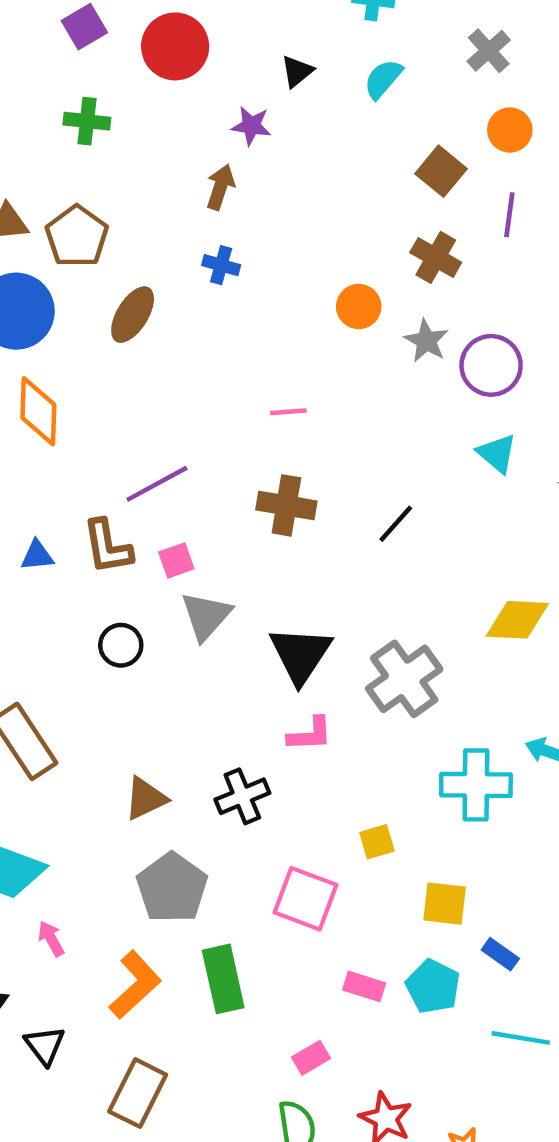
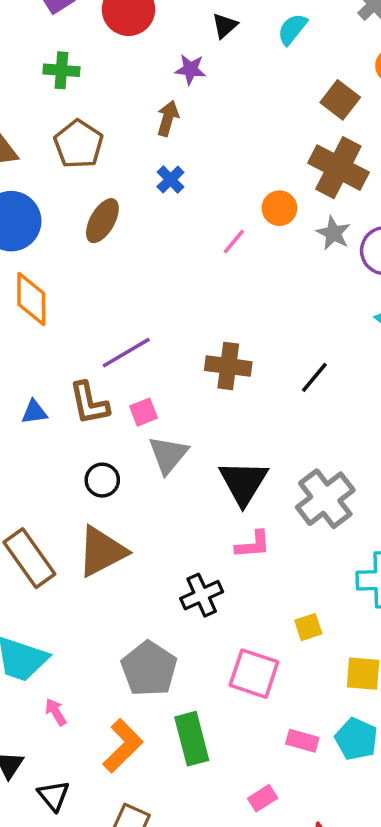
brown pentagon: (77, 236) -> (79, 144), moved
brown cross: (436, 257) -> (338, 168), size x1.5
blue cross: (221, 265) -> (170, 180), turned 32
pink line: (288, 412) -> (234, 242), moved, turned -44
brown triangle: (146, 798) -> (102, 552), moved, size x1.5

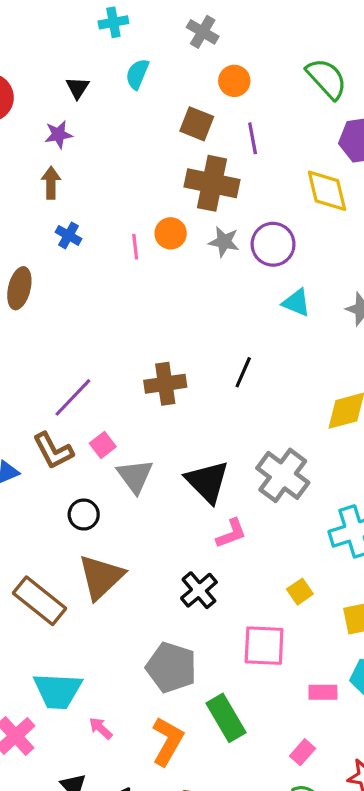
pink line: (234, 242) -> (135, 247), moved, turned -30

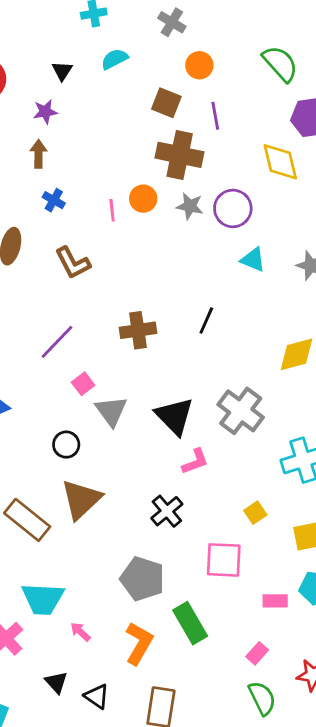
cyan semicircle: (137, 74) -> (115, 59), turned 40
brown L-shape: (53, 451) -> (73, 263), moved

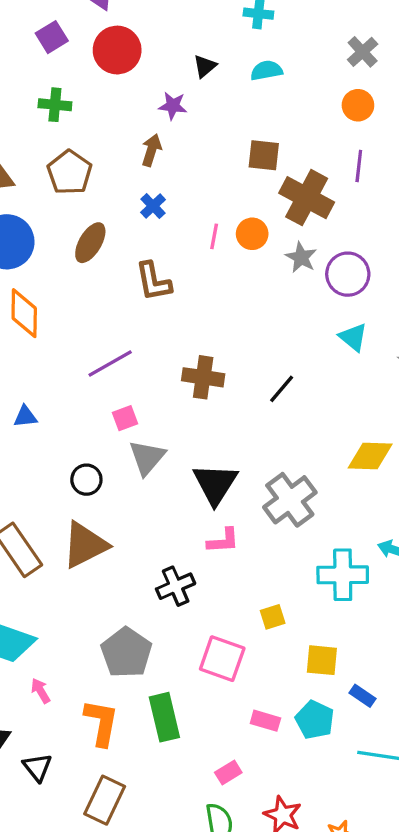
gray cross: (172, 22) -> (363, 52), moved
brown square: (166, 103) -> (264, 155), moved, turned -32
orange L-shape: (139, 643) -> (101, 723), turned -36

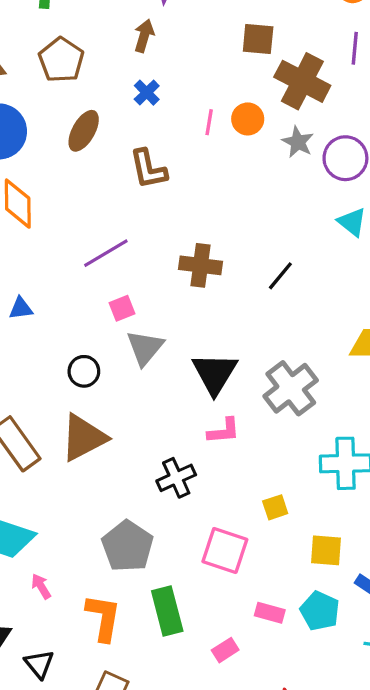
pink rectangle: (228, 773) -> (225, 650), moved

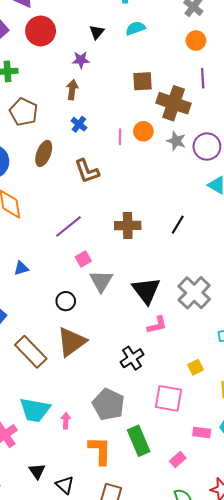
pink arrow: (41, 586) -> (66, 421), moved, turned 42

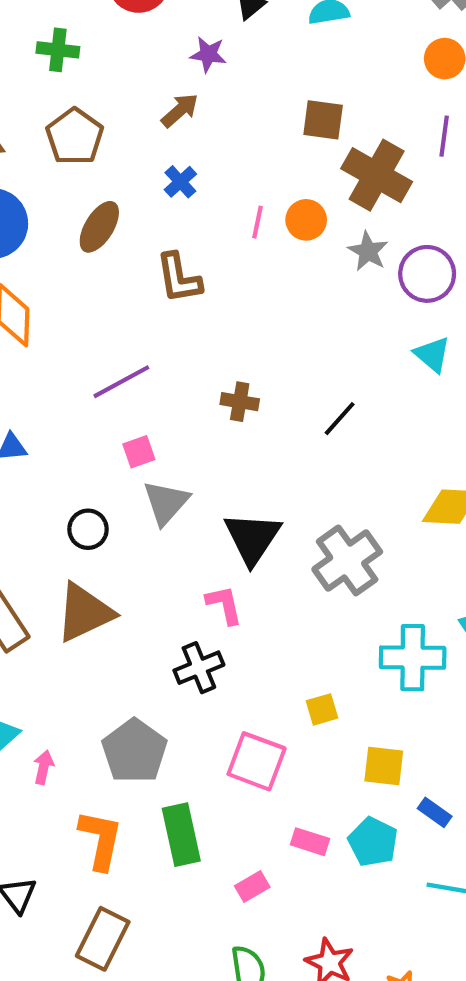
brown arrow: (72, 90) -> (180, 110), turned 30
brown cross: (128, 225) -> (240, 402), size x0.7
pink L-shape: (157, 325) -> (224, 605), moved, turned -100

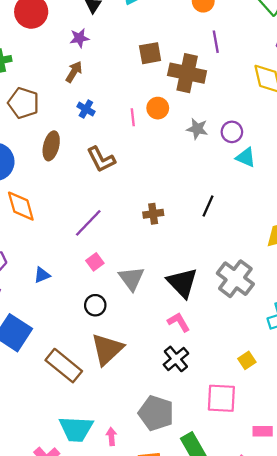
gray star: (368, 251) -> (197, 129), moved
purple circle: (427, 274) -> (232, 132), moved, size x0.7
pink square: (139, 452) -> (95, 262), moved

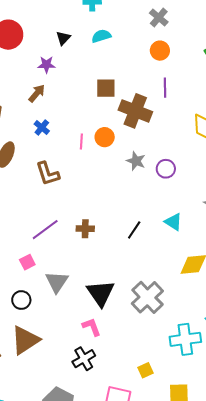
cyan triangle: (246, 157) -> (173, 222), moved
purple line: (88, 223) -> (45, 230), moved

